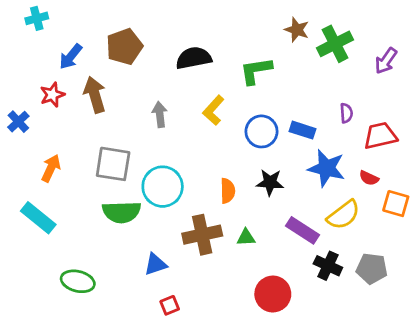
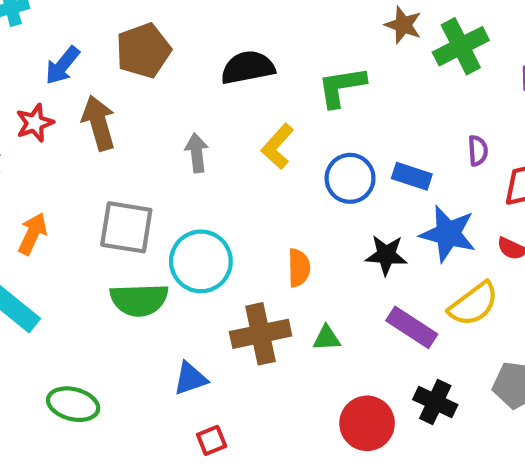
black star: (270, 182) -> (386, 255), moved
black cross: (328, 266) -> (435, 402), moved

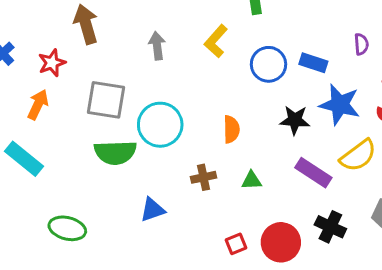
red star: (35, 123) -> (52, 63), moved
brown cross: (261, 334) -> (204, 177), size x0.6
red square: (212, 440) -> (236, 244), moved

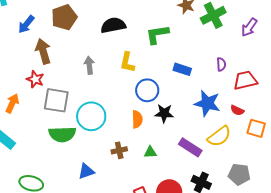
yellow L-shape: (216, 41) -> (127, 62), turned -30
red star: (52, 63) -> (35, 79), moved, turned -30
blue rectangle: (313, 63) -> (182, 69), moved
blue circle: (268, 64) -> (147, 90), moved
black star: (295, 120) -> (164, 113), moved

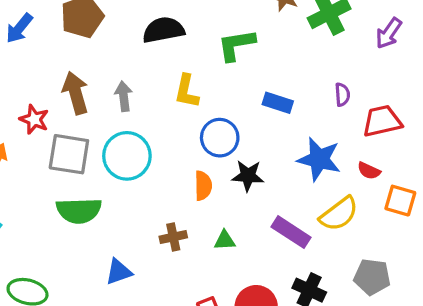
brown arrow: (43, 51) -> (76, 93), moved
cyan circle: (91, 116) -> (127, 156), moved

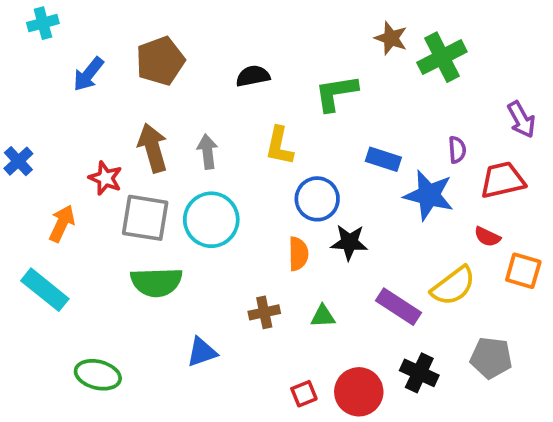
black semicircle: (163, 30) -> (253, 76), size x0.7
purple arrow: (389, 33) -> (521, 119), moved, turned -64
blue star: (319, 159) -> (429, 195), moved

